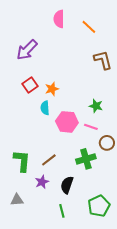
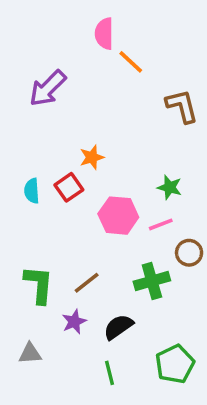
orange line: (89, 27) -> (131, 62), moved
red square: (30, 85) -> (69, 187), moved
cyan semicircle: (45, 108) -> (32, 191), moved
pink line: (91, 127) -> (161, 224), turned -40
black semicircle: (67, 185) -> (118, 327), turned 36

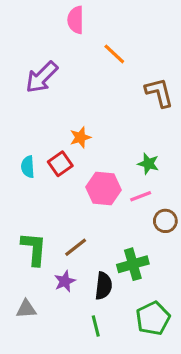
pink semicircle: (104, 34) -> (76, 20), moved
green cross: (152, 281) -> (133, 264), moved
black semicircle: (118, 327) -> (104, 286), turned 132

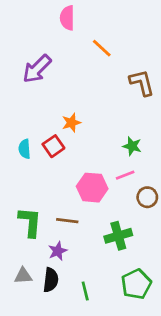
pink hexagon: (104, 188) -> (92, 188), moved
brown line: (76, 247) -> (67, 221), turned 45
black semicircle: (104, 286) -> (51, 280), moved

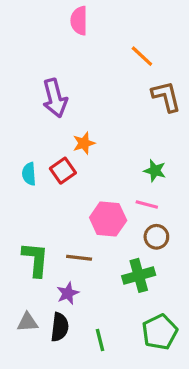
orange line: (102, 48) -> (142, 56), moved
purple arrow: (37, 69) -> (55, 98), moved, turned -60
pink line: (125, 175) -> (147, 205), turned 36
brown circle: (147, 197) -> (156, 237), moved

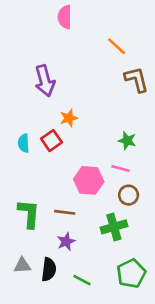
purple star: (68, 293) -> (66, 242), moved
green line: (100, 340) -> (82, 280), turned -48

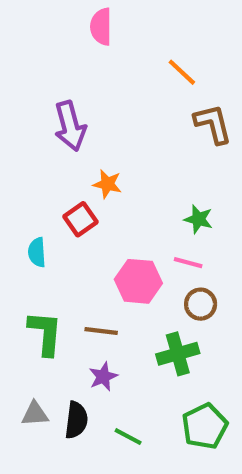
orange star: (69, 118) -> (107, 184), turned 30
cyan semicircle: (24, 143) -> (37, 252), moved

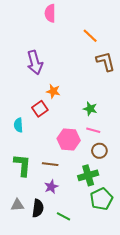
green star: (198, 219) -> (90, 109), moved
green pentagon: (205, 426) -> (101, 199), moved

